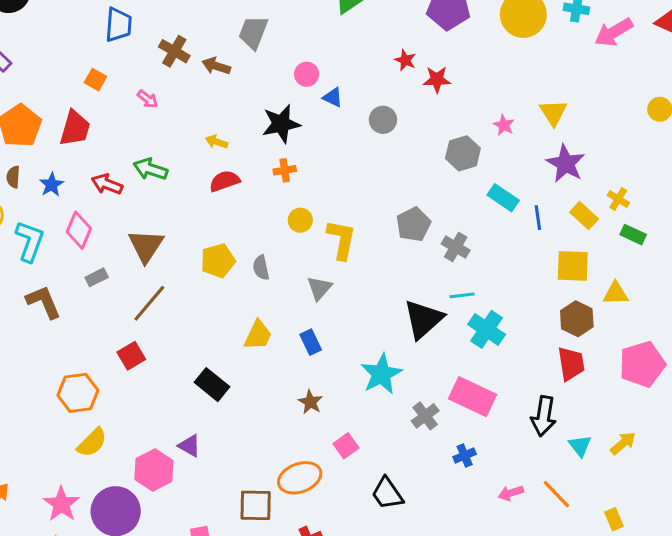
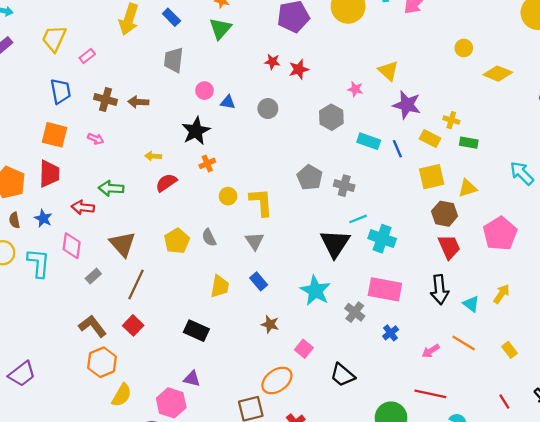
gray trapezoid: (253, 32) -> (174, 60), moved
orange square: (95, 80) -> (55, 135), size x1.6
brown L-shape: (44, 302) -> (93, 326), moved

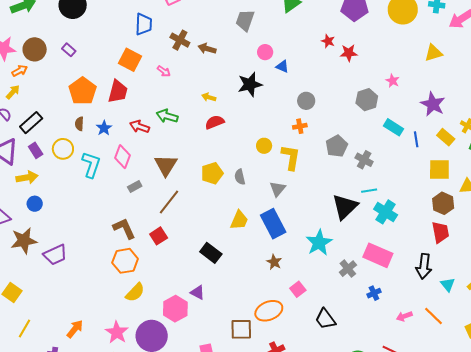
yellow triangle: (388, 71) -> (433, 53), moved, turned 48
gray circle: (268, 109) -> (306, 101), moved
orange cross: (207, 163) -> (300, 126), moved
blue rectangle: (259, 281) -> (273, 224), size x1.8

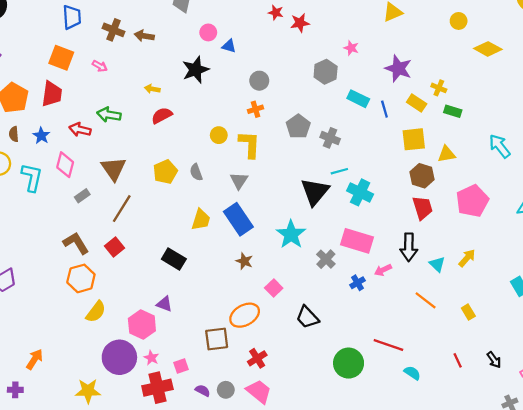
pink arrow: (404, 316) -> (383, 270), moved
pink star: (117, 332) -> (151, 358), moved, size x0.6

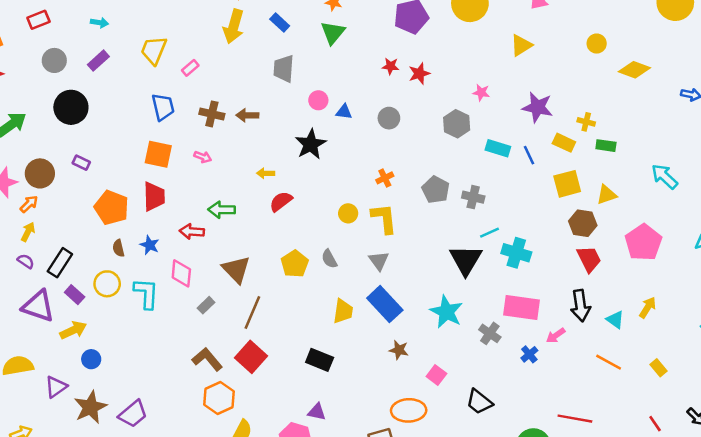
gray circle: (259, 81) -> (389, 118), moved
red square: (115, 247) -> (251, 357), size x1.4
orange ellipse: (245, 315) -> (409, 410), turned 36

